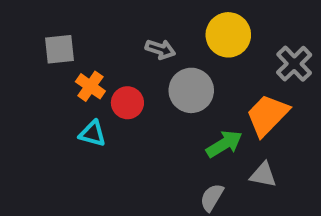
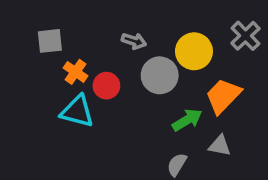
yellow circle: (228, 35) -> (194, 51), moved
gray cross: (294, 64) -> (245, 36), moved
cyan triangle: (92, 134) -> (77, 111), size x1.5

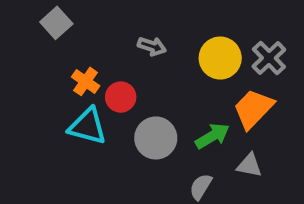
gray cross: (245, 36) -> (269, 58), moved
gray square: (50, 41) -> (56, 23), moved, turned -36
gray circle: (160, 75) -> (156, 138), moved

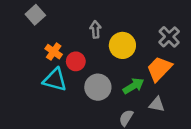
gray arrow: (152, 46) -> (95, 29), turned -112
yellow circle: (220, 58) -> (122, 45), moved

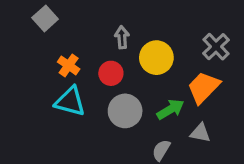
red circle: (76, 61) -> (111, 73), moved

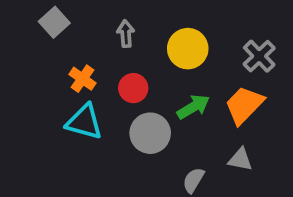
gray arrow: (122, 37) -> (126, 34), moved
yellow circle: (156, 58) -> (188, 49), moved
green arrow: (171, 109) -> (193, 107), moved

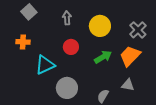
orange cross: (82, 79) -> (23, 42), moved, turned -32
cyan triangle: (84, 122) -> (45, 65), turned -40
gray circle: (150, 133) -> (67, 88), moved

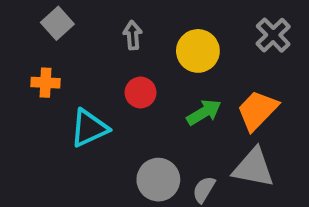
gray cross: (138, 30) -> (273, 35), moved
gray triangle: (128, 85) -> (253, 168), size x1.6
gray circle: (67, 88) -> (158, 180), moved

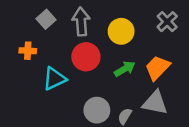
gray square: (57, 23) -> (46, 19), moved
gray arrow: (133, 35) -> (81, 22), size x1.6
red circle: (141, 93) -> (86, 57), size x1.5

